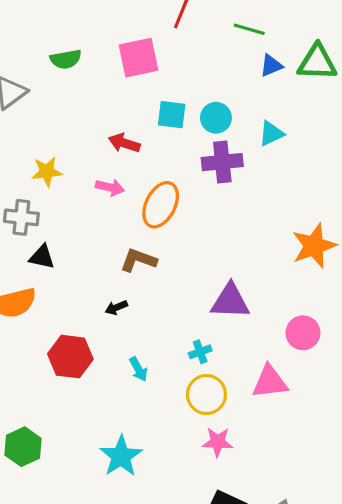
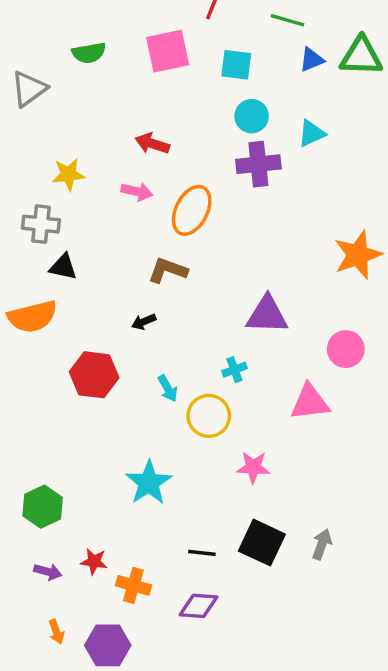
cyan square: (172, 115) -> (236, 65), moved
yellow circle: (206, 395) -> (209, 416), moved
green hexagon: (23, 447) -> (43, 507), moved

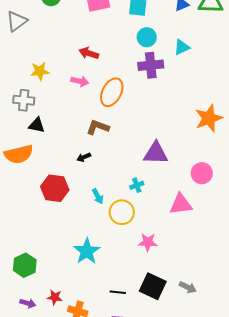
gray arrow: (322, 544) -> (188, 287), turned 96

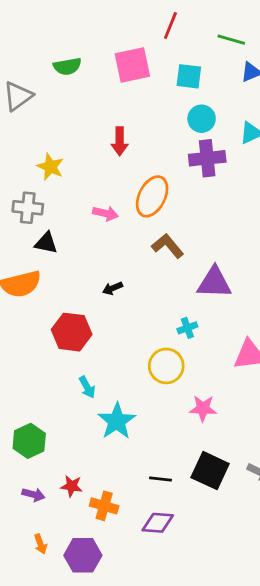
red arrow: (89, 53) -> (120, 141), turned -108
yellow star: (40, 71) -> (50, 167), turned 30
pink arrow: (80, 81) -> (105, 213), moved
brown L-shape: (98, 127) -> (168, 246), moved, turned 30
cyan arrow: (98, 196) -> (87, 387), moved

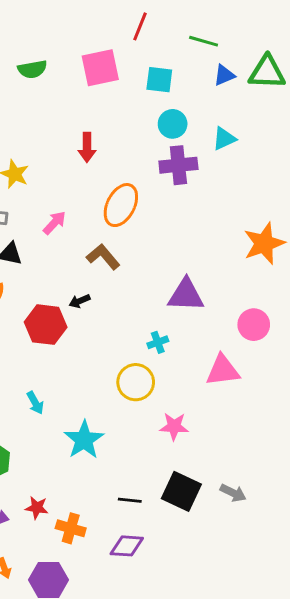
pink arrow: (105, 213) -> (54, 223), moved, turned -60
brown L-shape: (168, 246) -> (103, 257), moved
red hexagon: (72, 332) -> (46, 325), moved
cyan arrow: (87, 387) -> (35, 403), moved

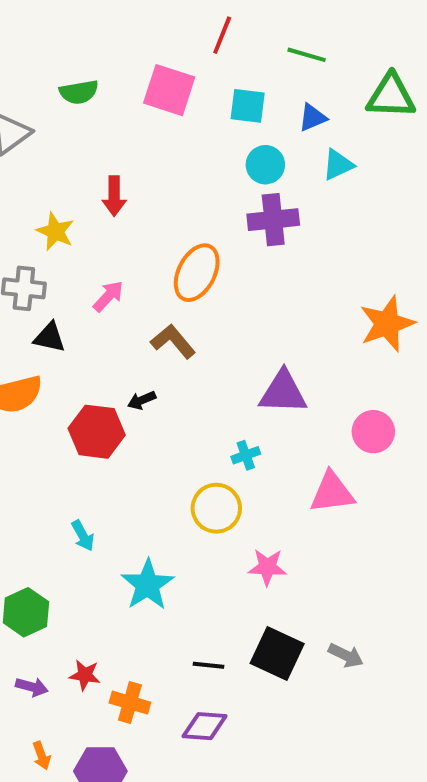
pink square: (100, 68) -> (169, 90), turned 30
blue triangle: (224, 75) -> (312, 118), moved
cyan triangle: (224, 139) -> (338, 165), moved
red arrow: (87, 147) -> (114, 196), moved

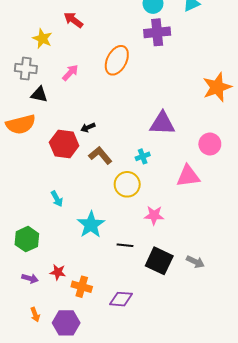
red arrow: (114, 196) -> (73, 20), turned 126
brown L-shape: (173, 341) -> (100, 155), moved
black line: (208, 665) -> (125, 245), moved

